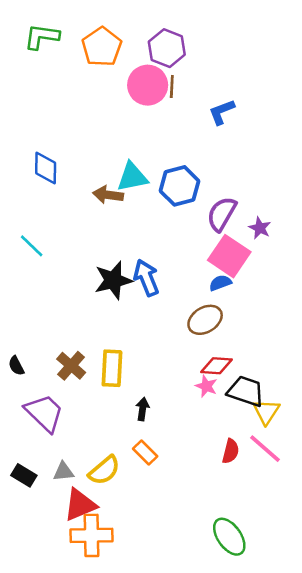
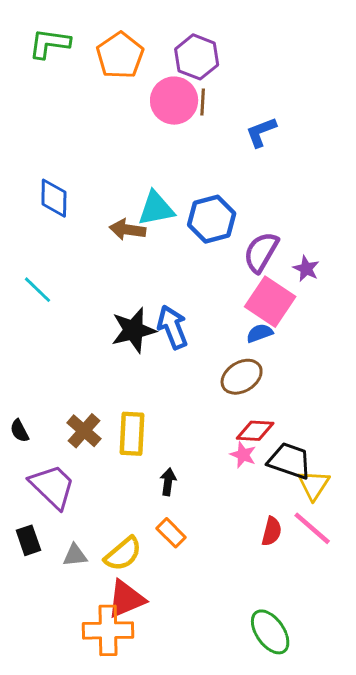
black rectangle: (24, 475) -> (28, 540), moved, turned 40
red triangle: (80, 505) -> (126, 599), moved

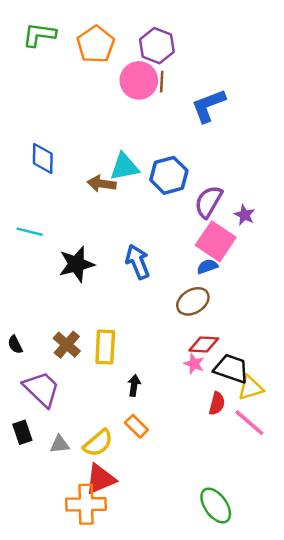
blue L-shape: (261, 132) -> (208, 106), size x1.4
cyan line: (37, 290) -> (30, 232), turned -30
black star: (134, 330) -> (76, 264), moved
yellow triangle: (314, 485) -> (251, 388), turned 40
red semicircle: (272, 531) -> (217, 403), moved

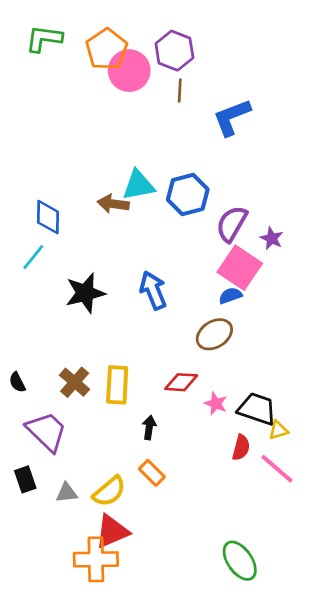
pink circle: (139, 80) -> (129, 71), moved
blue diamond: (43, 158) -> (48, 217), moved
cyan line: (30, 232) -> (33, 257), turned -65
red diamond: (204, 345) -> (181, 382), moved
yellow triangle: (251, 388) -> (278, 430), size x0.7

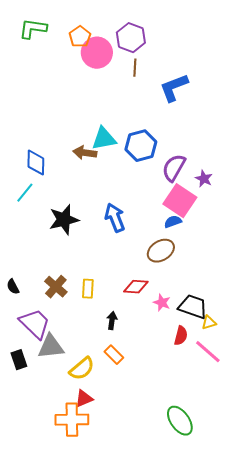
orange pentagon: (107, 49) -> (80, 37), size x0.7
yellow rectangle: (117, 385) -> (88, 289), size x0.7
gray triangle: (67, 493) -> (51, 347), moved, size x1.6
red triangle: (112, 531) -> (84, 399), size x0.7

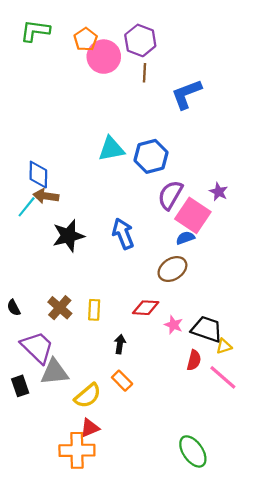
brown arrow: (85, 153) -> (46, 196), moved
purple semicircle: (174, 168) -> (170, 195), moved

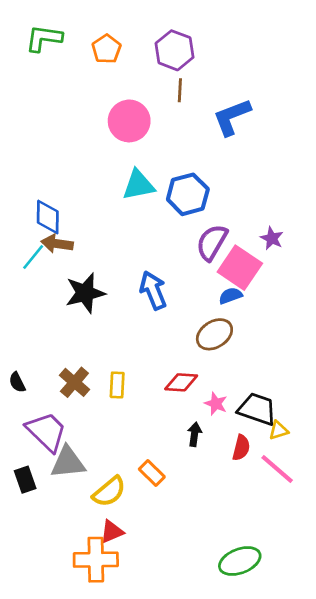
pink circle: (104, 57) -> (129, 121), moved
black arrow: (120, 344) -> (194, 434), moved
green ellipse: (193, 451) -> (240, 561), turned -76

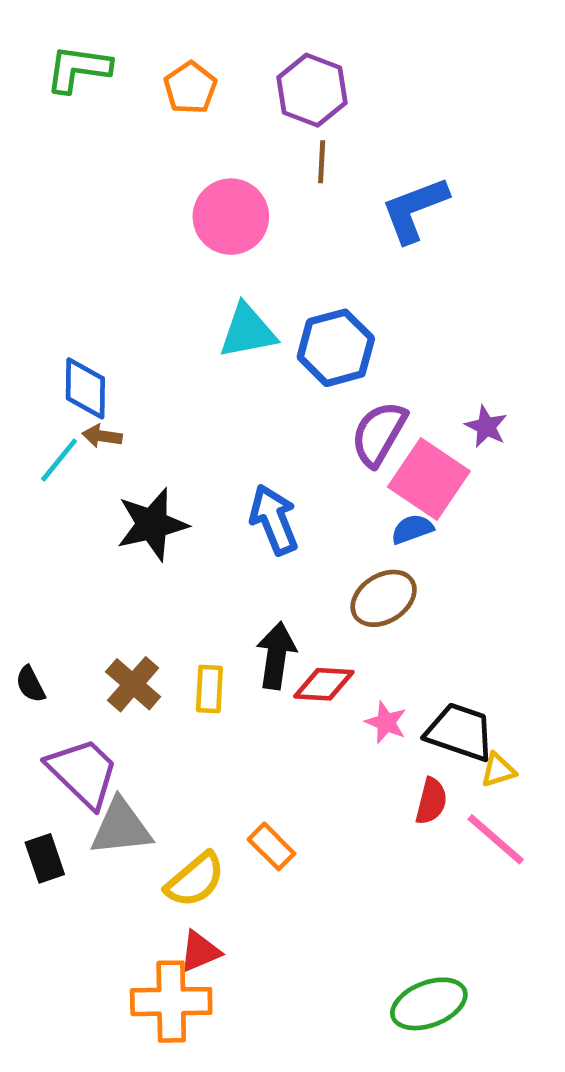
brown arrow: (57, 244) -> (102, 436), size x0.7
black arrow: (194, 434) -> (276, 656), moved, size x1.5

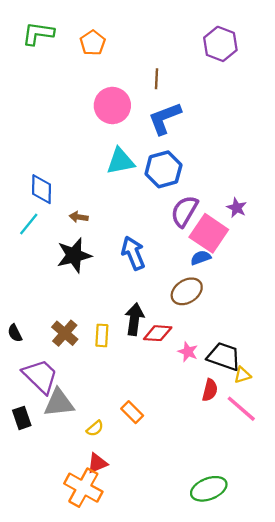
purple hexagon: (312, 90) -> (220, 44), moved
blue L-shape: (415, 209) -> (165, 118), moved
brown arrow: (102, 436) -> (79, 217), moved
yellow semicircle: (195, 880) -> (95, 428), size x0.6
orange cross: (171, 1002) -> (83, 488), turned 30

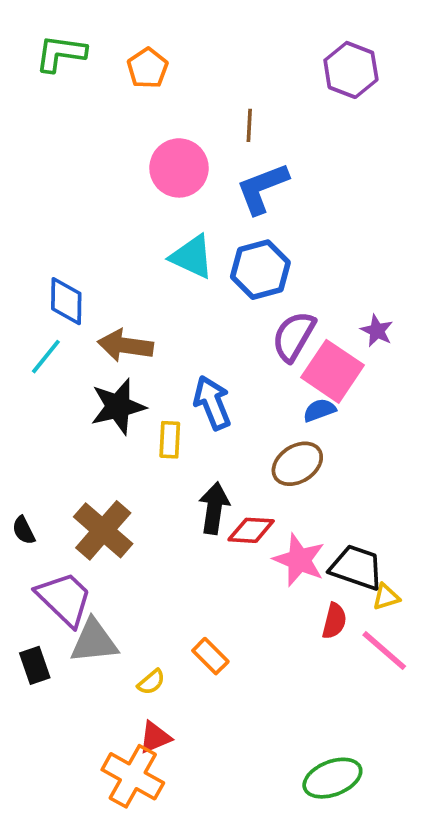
cyan triangle: (120, 161) -> (192, 257), turned 36
brown arrow: (79, 217) -> (125, 345), size x1.8
brown cross: (65, 333) -> (103, 530), size x1.4
yellow rectangle: (102, 335) -> (170, 440), moved
pink star: (188, 352) -> (299, 560), size x1.6

